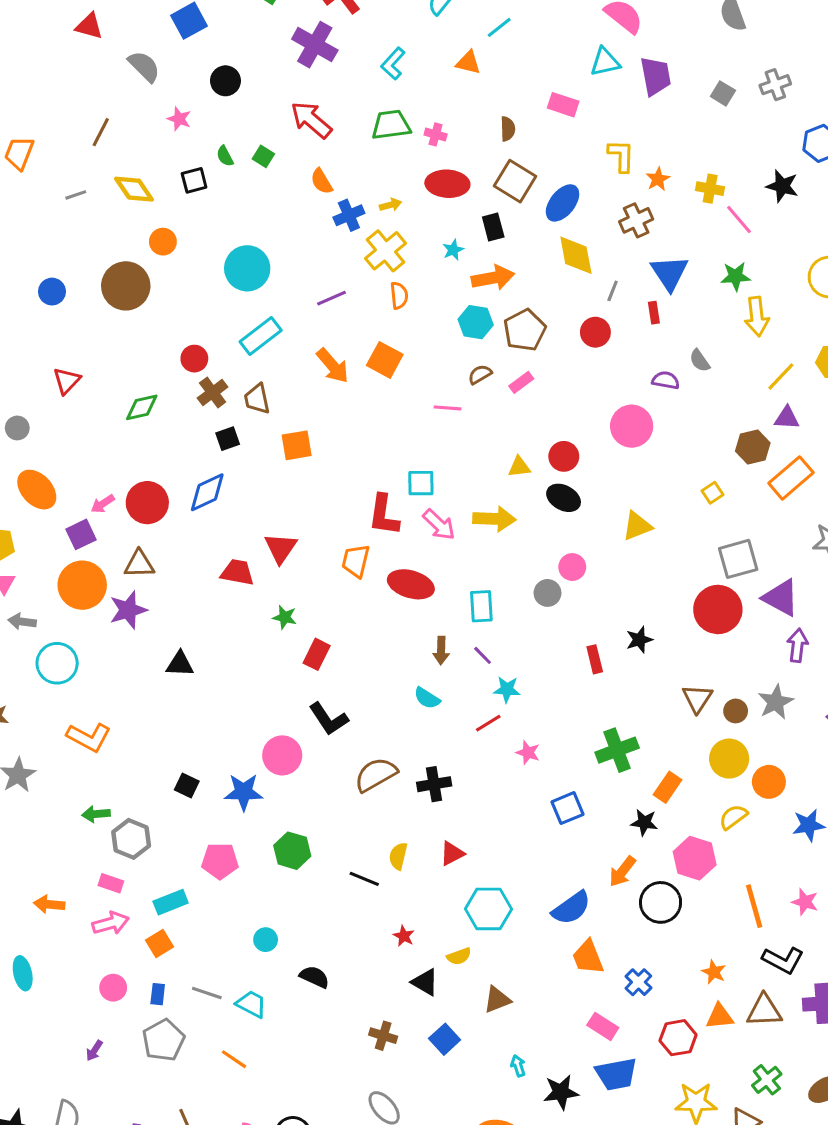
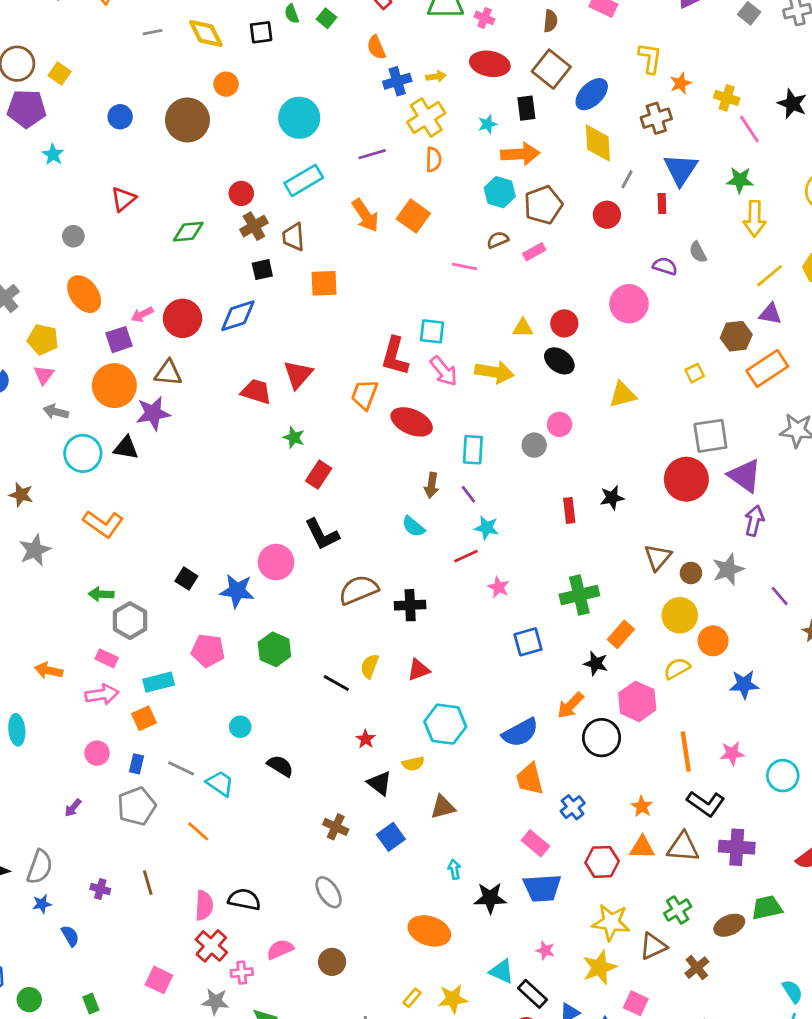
black triangle: (180, 664) -> (126, 448), moved
pink star: (805, 902) -> (732, 753), turned -30

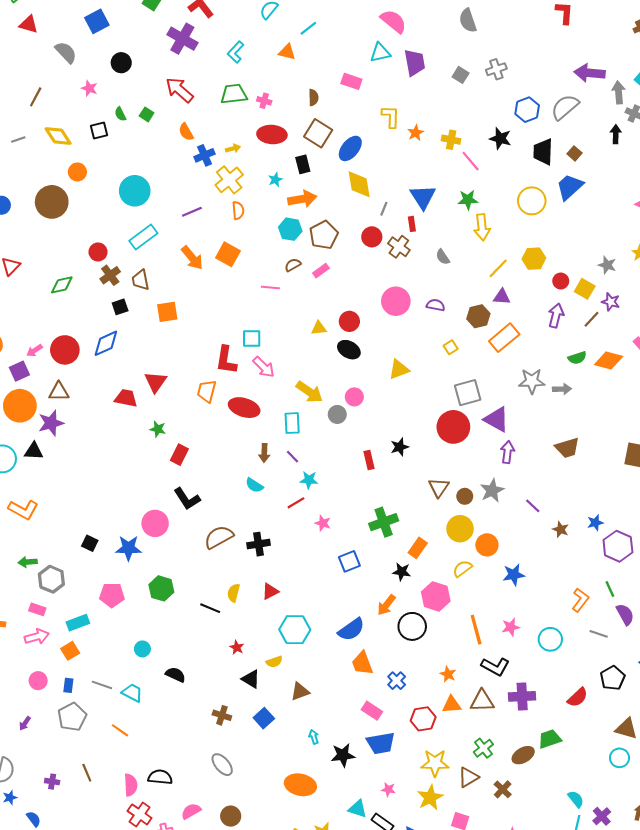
brown cross: (656, 118) -> (399, 247), moved, turned -30
purple semicircle: (665, 266) -> (436, 305), moved
yellow arrow: (494, 372) -> (309, 392), moved, turned 32

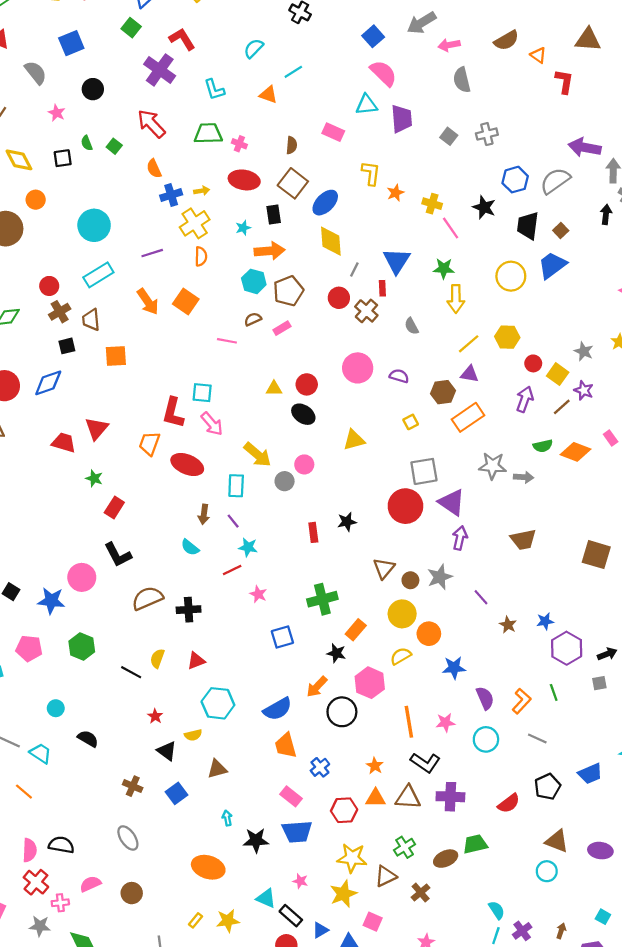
cyan L-shape: (236, 52) -> (214, 90), turned -65
purple semicircle: (625, 614) -> (485, 698), moved

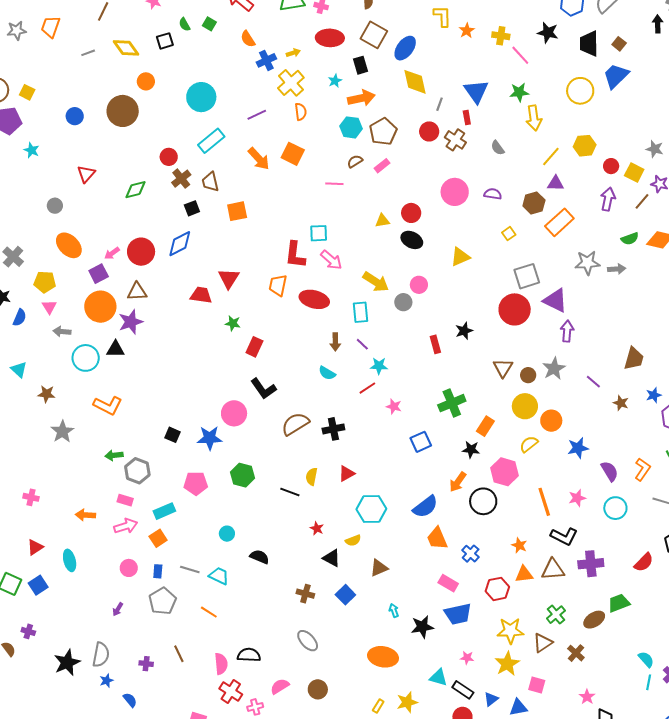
brown trapezoid: (523, 540) -> (634, 359), moved, turned -55

